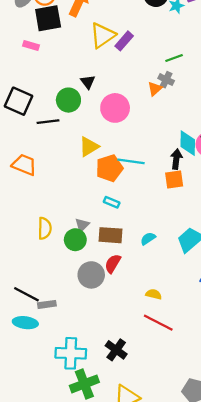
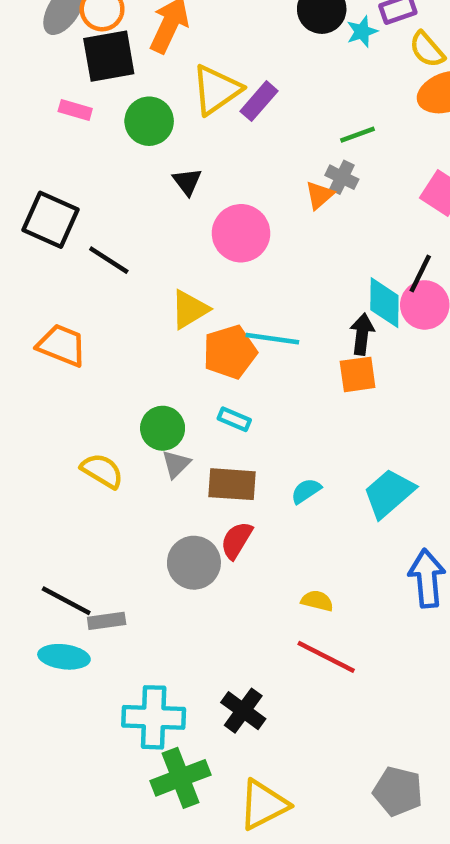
green circle: (68, 100) -> (149, 121), moved
black line: (48, 122) -> (109, 260), turned 40
yellow semicircle: (45, 228) -> (102, 471), turned -60
green circle: (75, 240) -> (163, 428), moved

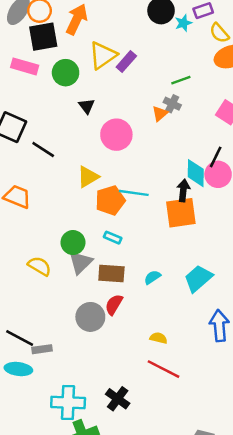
pink rectangle: (75, 110) -> (25, 66), size x1.5
orange square: (358, 374) -> (181, 213), size x1.5
gray triangle: (176, 464) -> (80, 262), size x1.5

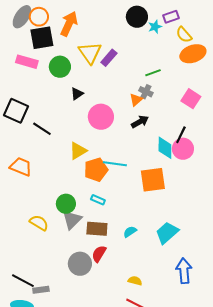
yellow triangle: (103, 55) -> (90, 53), turned -30
black triangle: (87, 106) -> (77, 94), turned 32
black arrow: (183, 190) -> (140, 122), moved, turned 54

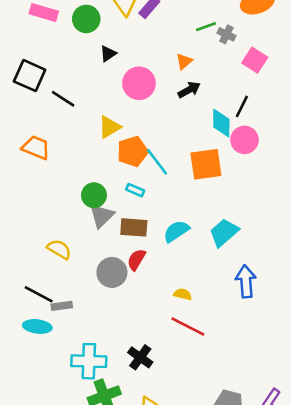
gray cross: (146, 92) -> (226, 34), moved
pink circle: (183, 149) -> (244, 140), moved
cyan line: (115, 164) -> (157, 162), moved, turned 45
yellow semicircle: (39, 223) -> (59, 249), moved
cyan semicircle: (130, 232) -> (176, 231), size x1.5

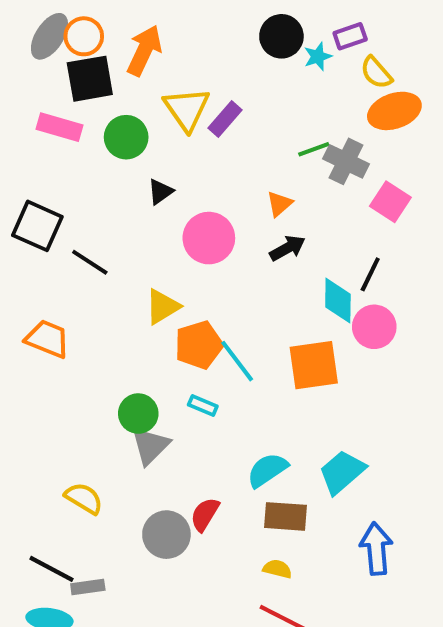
gray cross: (226, 34) -> (346, 161), size x1.5
brown rectangle: (134, 227) -> (285, 516), moved

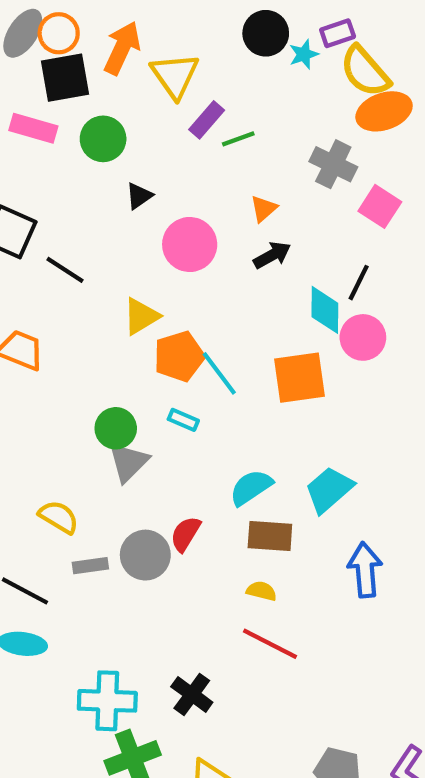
yellow semicircle: (376, 73) -> (365, 71), size x1.5
yellow triangle: (187, 109) -> (175, 75), moved
green line: (314, 149) -> (238, 139), moved
gray rectangle: (88, 587) -> (90, 566), moved

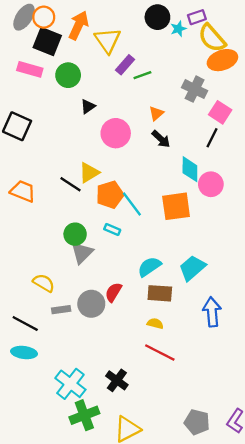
black square: (65, 78) -> (47, 42), turned 32
black arrow: (272, 255) -> (161, 139), turned 72
black line: (65, 270) -> (70, 184), moved
black line: (359, 283) -> (212, 138), moved
cyan cross: (107, 701) -> (70, 384), turned 36

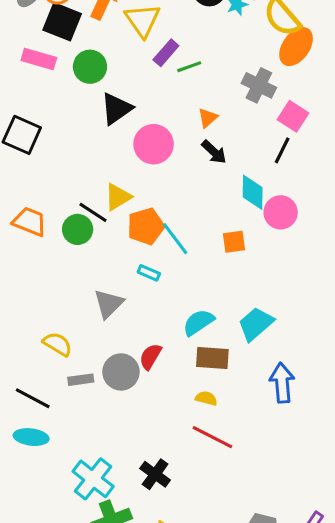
orange ellipse: (222, 60) -> (296, 47), turned -36
black triangle: (88, 106) -> (116, 109), size x1.6
orange square: (176, 206) -> (234, 242), size x0.6
green circle: (75, 234) -> (78, 229), moved

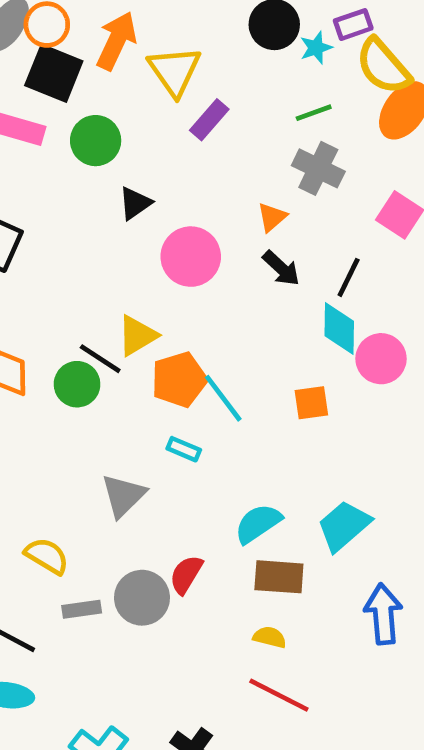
green line: (189, 67) -> (314, 113), moved
gray cross: (259, 85) -> (318, 168), moved
black triangle: (116, 109) -> (135, 203), size x0.7
black line: (282, 150) -> (349, 277), moved

